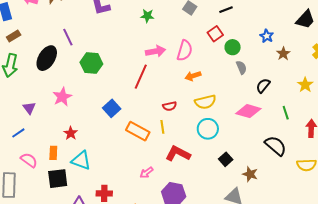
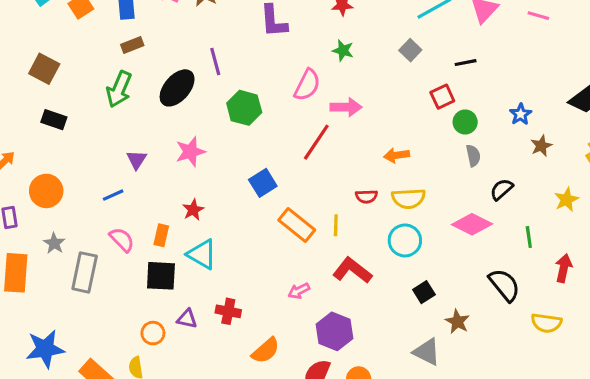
pink semicircle: (185, 51) -> (307, 85), moved
red semicircle: (170, 106) -> (366, 196), moved

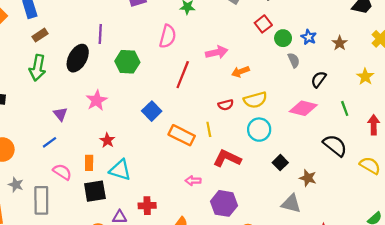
purple line: (215, 62) -> (100, 34), turned 30
pink arrow: (346, 107) -> (217, 52), moved
blue star: (521, 114) -> (309, 37), moved
pink arrow: (299, 291) -> (193, 181), turned 40
yellow semicircle: (546, 323) -> (370, 165), turned -145

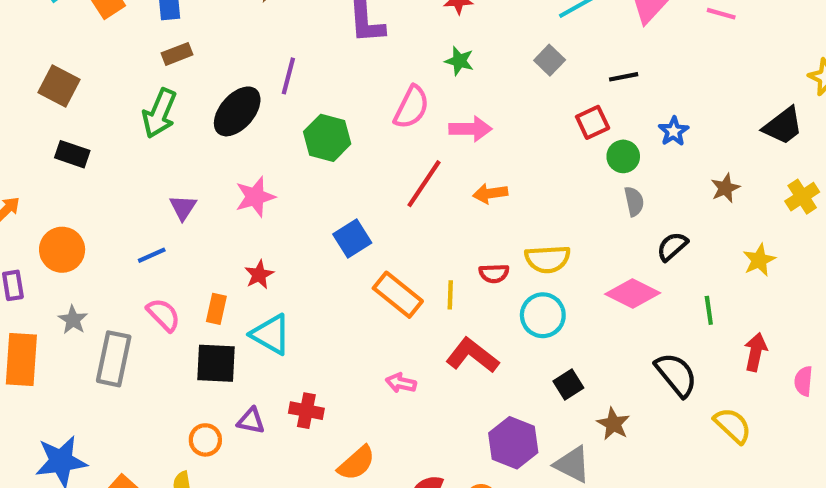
blue star: (309, 37) -> (674, 131), moved
pink arrow: (217, 52) -> (470, 129), moved
orange arrow: (240, 72) -> (490, 193), moved
red semicircle: (226, 105) -> (494, 273), moved
purple hexagon: (224, 203) -> (513, 443), moved

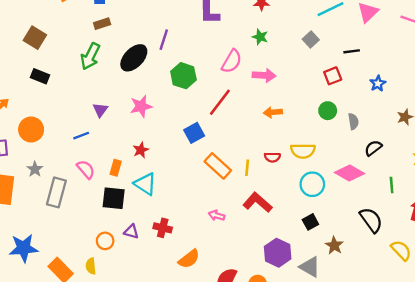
green circle: (623, 156) -> (328, 111), moved
red line: (424, 184) -> (220, 102), moved
cyan circle: (543, 315) -> (312, 184), moved

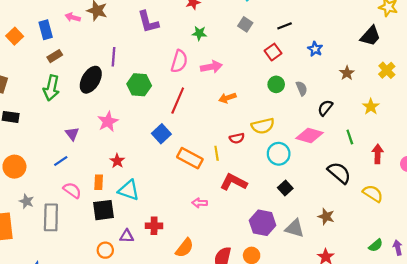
brown star: (334, 245) -> (326, 217), moved

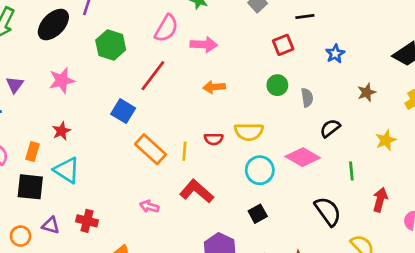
blue square: (161, 134) -> (123, 111), turned -30

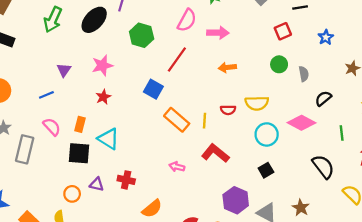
red star: (61, 131) -> (103, 97), moved

